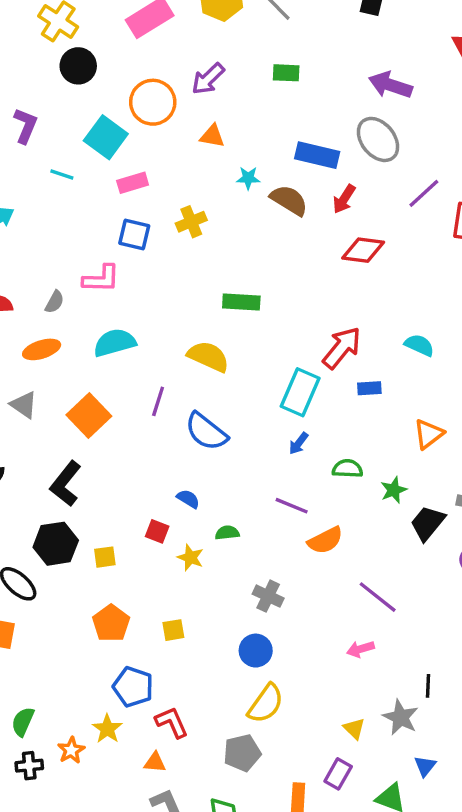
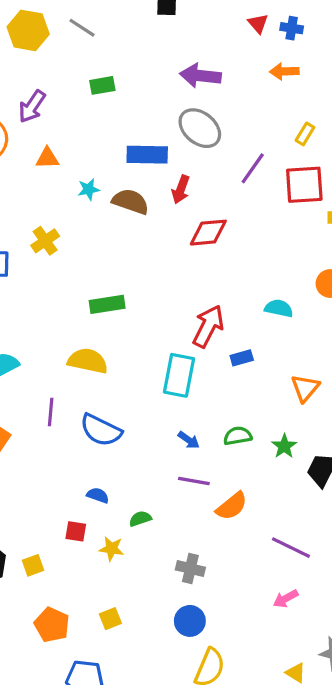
blue arrow: (299, 443) -> (189, 440), moved, turned -80

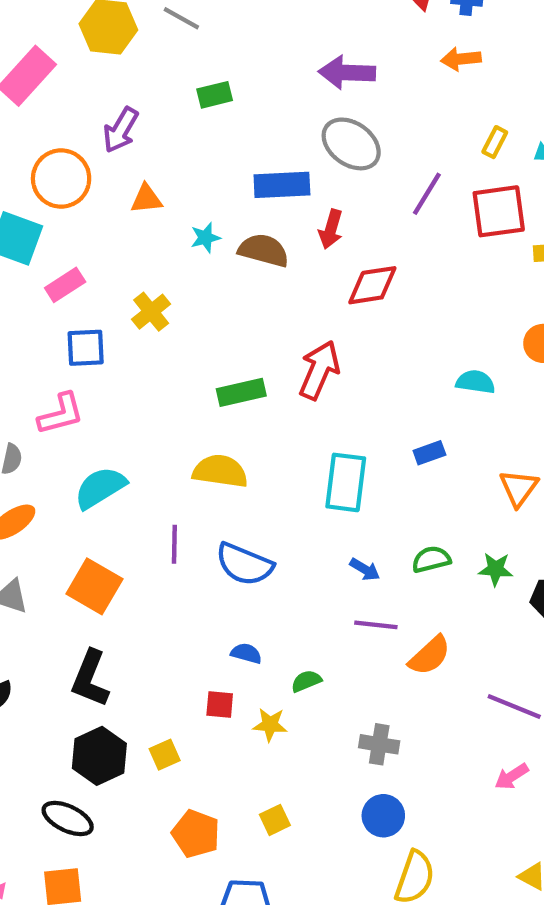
red arrow: (208, 326) -> (319, 370), moved
green star: (284, 446) -> (496, 569), turned -30

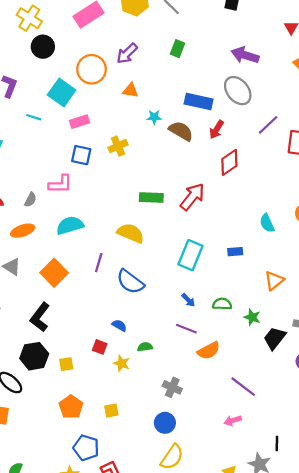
green rectangle: (215, 95) -> (177, 49), turned -70
red diamond: (372, 285) -> (229, 162), turned -40
cyan semicircle: (475, 382) -> (267, 223), turned -138

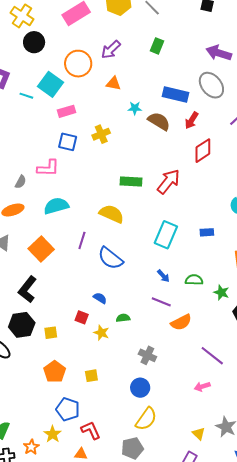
cyan line: (34, 117) -> (26, 96), moved

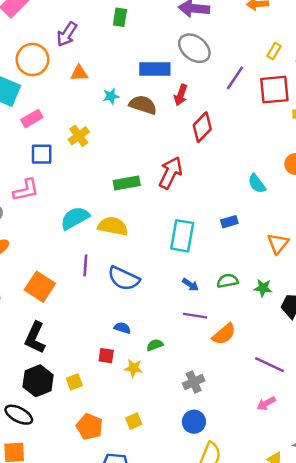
cyan semicircle: (56, 206) -> (75, 218), moved
gray cross: (147, 355) -> (194, 382), turned -36

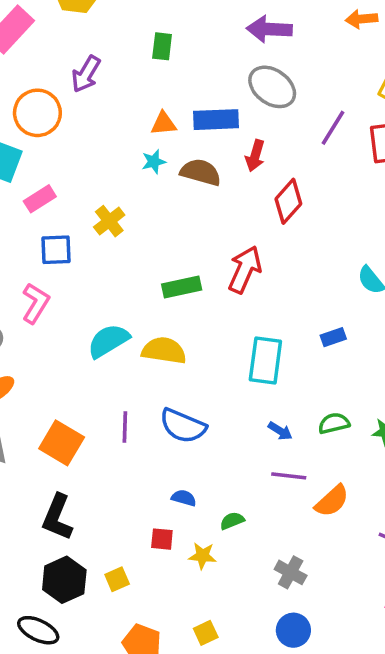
orange triangle: (79, 73) -> (164, 124), moved
pink L-shape: (26, 190) -> (36, 303), turned -44
purple line: (85, 265) -> (125, 427), moved
gray cross: (194, 382) -> (291, 572), turned -35

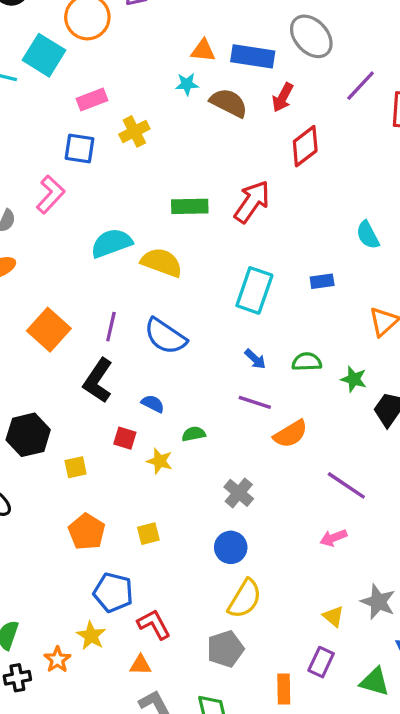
pink rectangle: (40, 199) -> (92, 99), moved
black L-shape: (57, 517) -> (98, 381), moved
black hexagon: (64, 580) -> (28, 435), moved

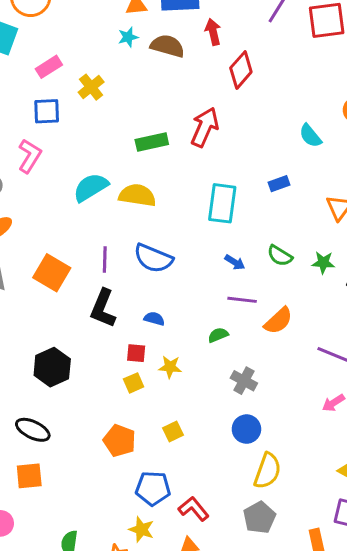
red arrow: (283, 97) -> (213, 32), turned 150
green semicircle: (307, 362) -> (280, 256), turned -135
green semicircle: (194, 434) -> (218, 335), moved
yellow square: (76, 467) -> (134, 383), moved

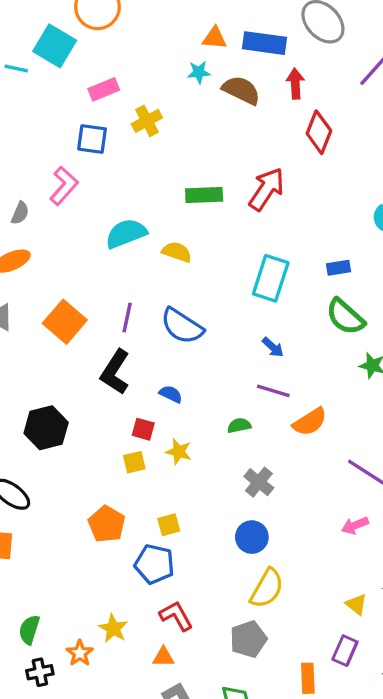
red diamond: (241, 70) -> (319, 132), turned -30
yellow semicircle: (137, 195) -> (177, 252), size x0.7
green semicircle: (280, 256) -> (345, 317), moved, size x1.4
blue pentagon: (153, 488) -> (154, 564), moved

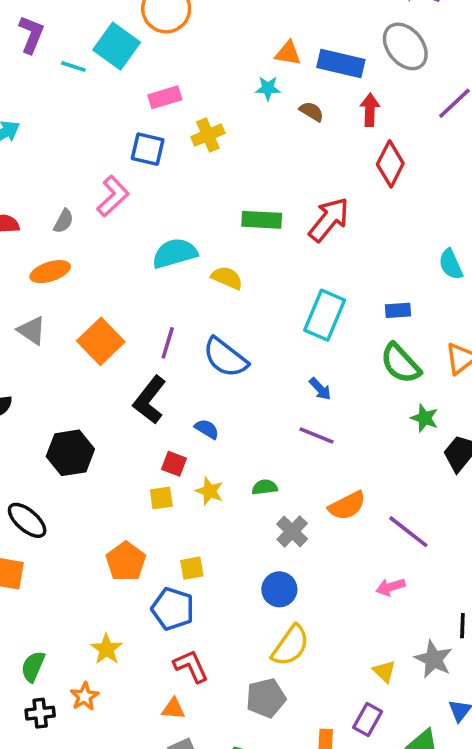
brown semicircle: (241, 90) -> (311, 111), size x0.6
orange semicircle: (310, 422) -> (347, 506), moved
green semicircle: (239, 425) -> (265, 487), moved
yellow star: (113, 628) -> (106, 649), moved

